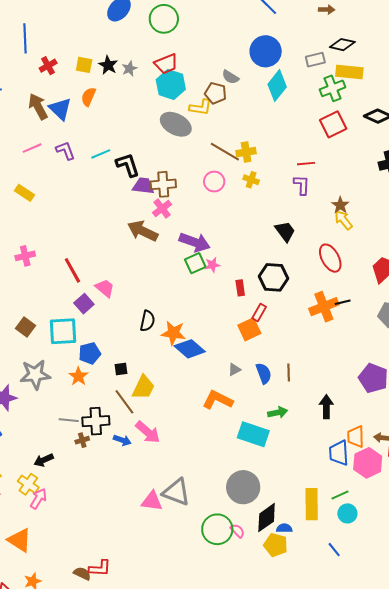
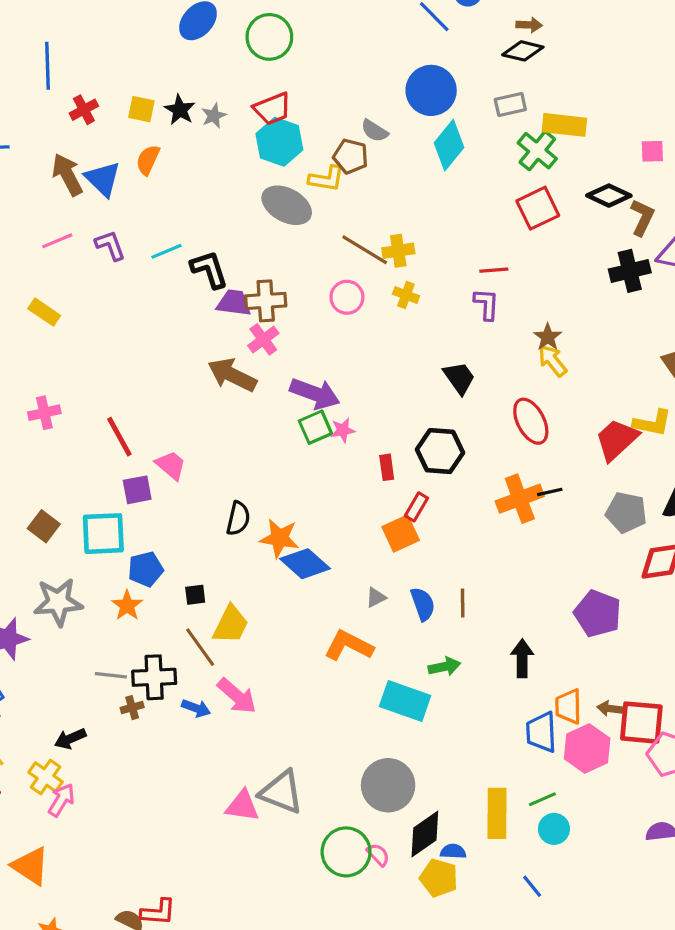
black diamond: (342, 45) -> (523, 51), moved
green cross: (333, 88) -> (537, 151), turned -30
purple square: (84, 304) -> (137, 490), turned 30

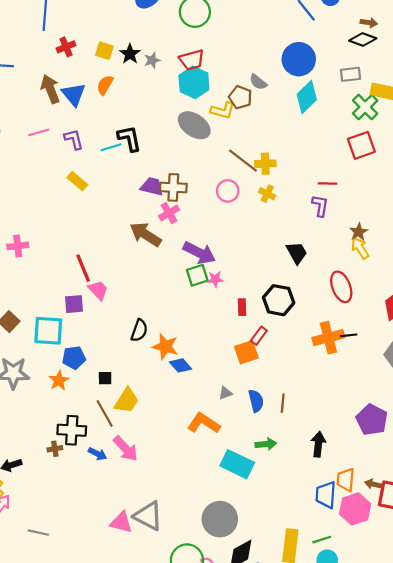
black L-shape: (209, 269) -> (129, 138), moved
yellow rectangle: (44, 312) -> (77, 181), moved
red line: (119, 437) -> (83, 268), moved
blue diamond: (305, 564) -> (181, 365), size x0.7
gray line: (111, 675) -> (38, 533), moved

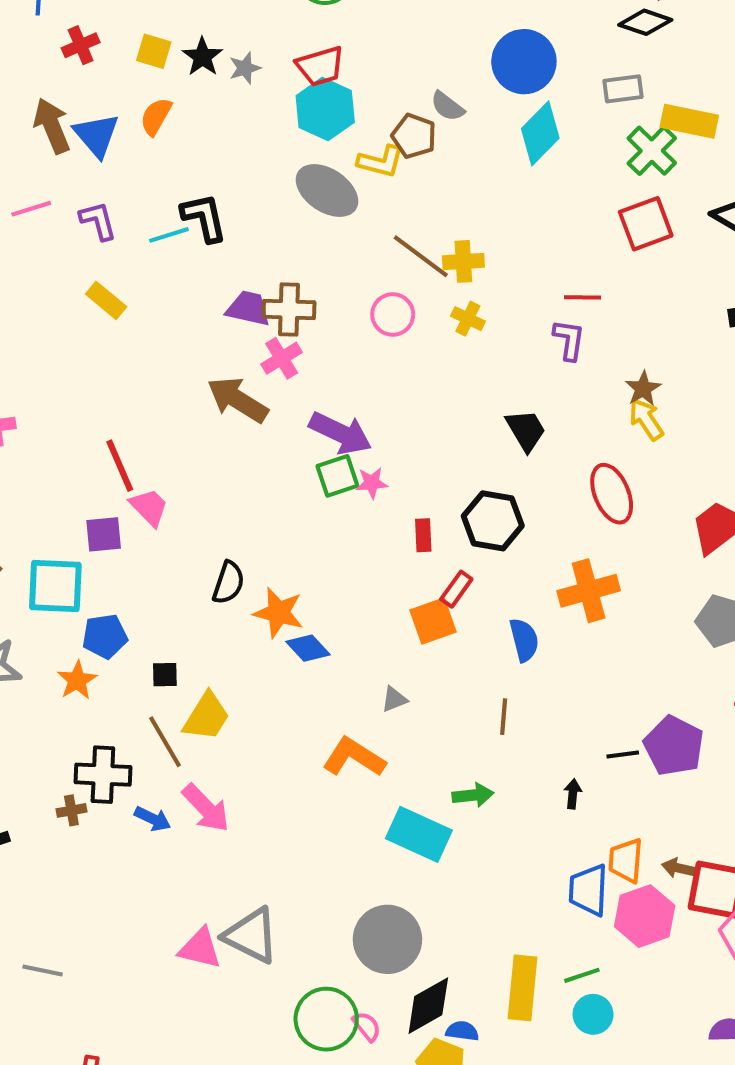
black line: (349, 335) -> (623, 755), moved
blue semicircle: (256, 401) -> (524, 640), moved
black arrow: (318, 444) -> (573, 794), size x0.6

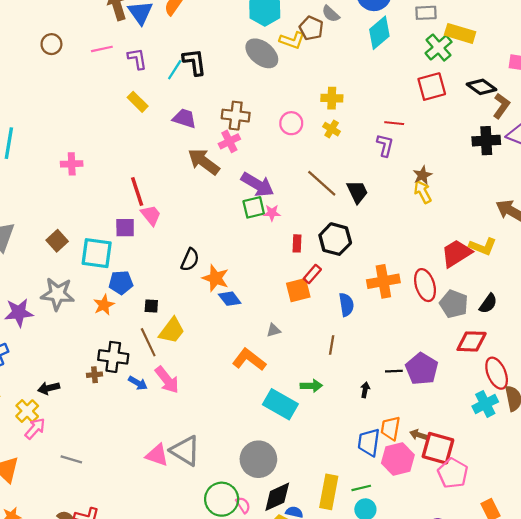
cyan line: (169, 235) -> (175, 70), turned -45
brown line: (421, 256) -> (322, 183), moved
purple trapezoid: (248, 308) -> (184, 118), moved
red ellipse: (612, 494) -> (425, 285), moved

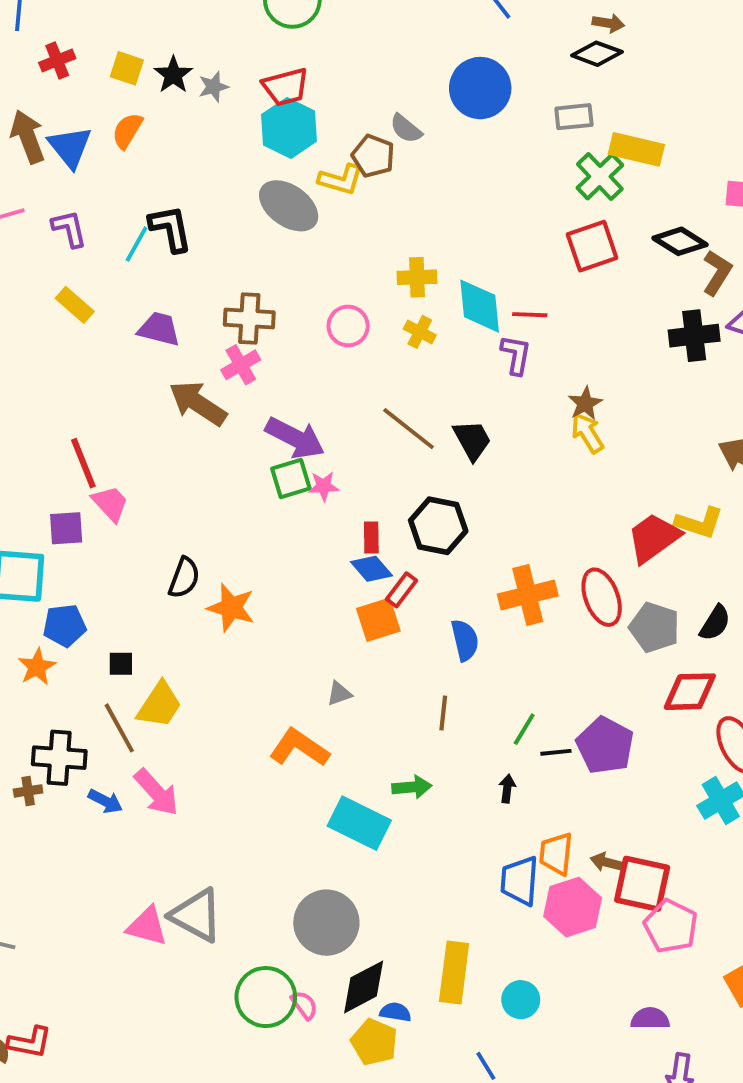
cyan diamond: (379, 33) -> (480, 306), moved, turned -52
blue diamond: (230, 299) -> (372, 569), moved
green line: (361, 488) -> (524, 729), moved, turned -42

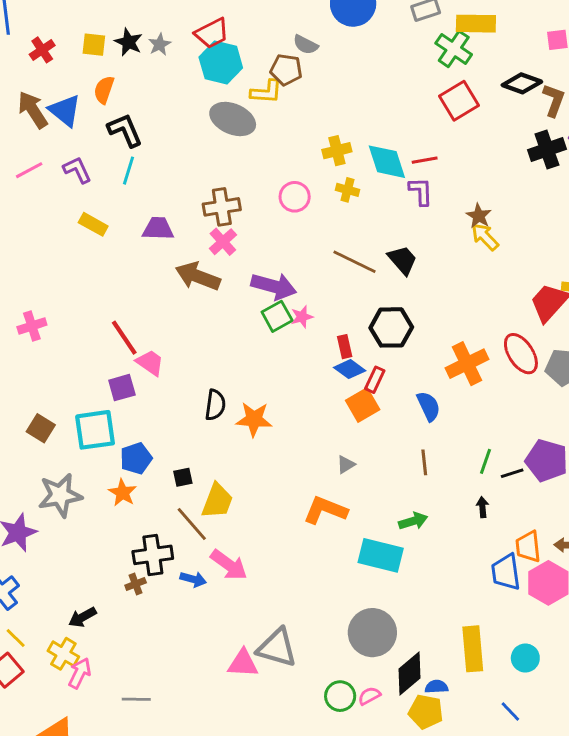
black L-shape: (171, 228) -> (125, 130), moved
green circle: (266, 997) -> (340, 696), size x0.7
pink semicircle: (304, 1005) -> (369, 696), turned -70

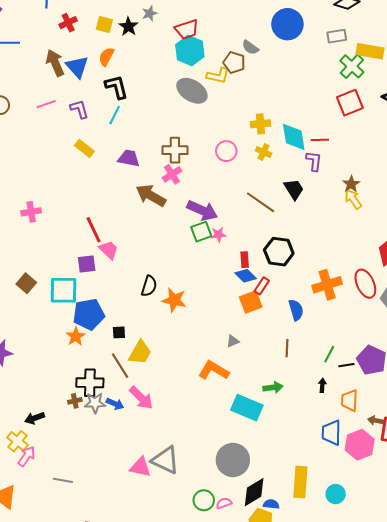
gray star: (160, 44) -> (150, 13), moved
black trapezoid: (402, 260) -> (294, 189), moved
blue pentagon: (136, 458) -> (89, 314), size x1.4
gray star: (60, 495) -> (95, 403), moved, size x0.7
orange trapezoid: (528, 547) -> (349, 400), moved

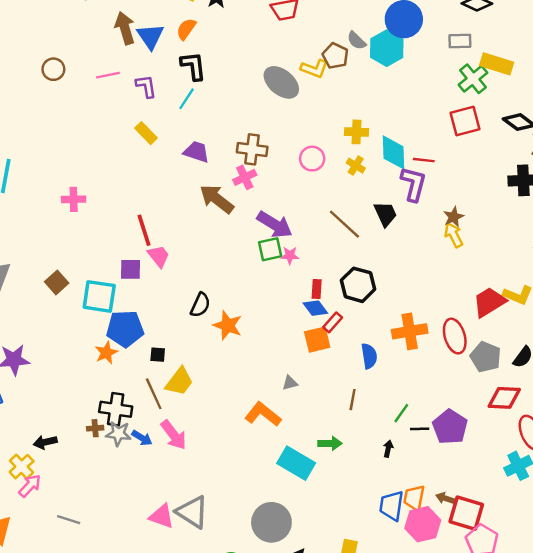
cyan hexagon: (190, 51) -> (387, 48), moved
purple L-shape: (314, 161) -> (413, 184), size x1.4
orange trapezoid: (349, 400) -> (414, 498), moved

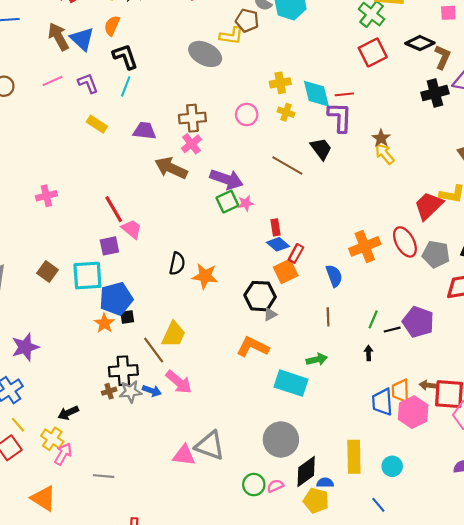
black hexagon: (358, 285) -> (260, 296), moved
black square: (158, 355) -> (127, 317), moved

